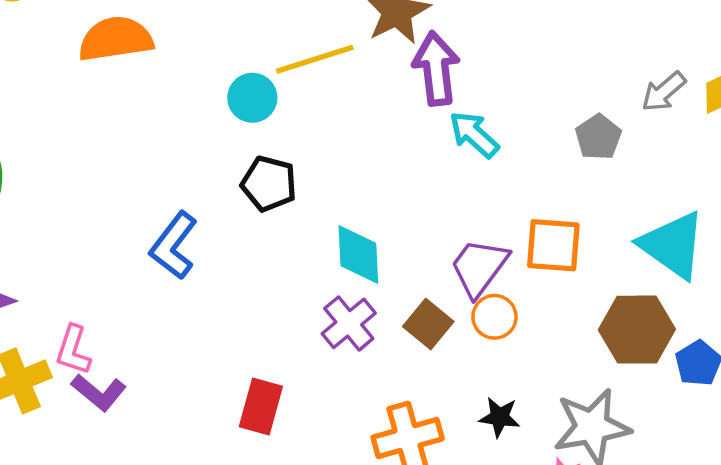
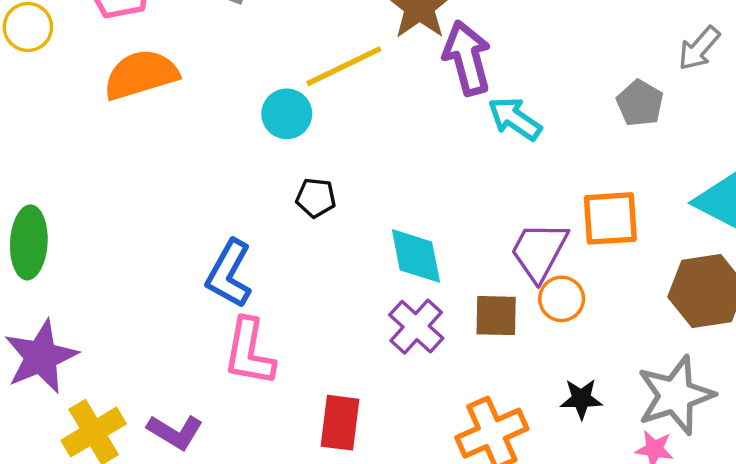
black pentagon: (269, 184) -> (316, 198), size x0.7
brown square: (428, 324) -> (496, 316), turned -30
pink L-shape: (73, 350) -> (249, 352), moved, size x1.4

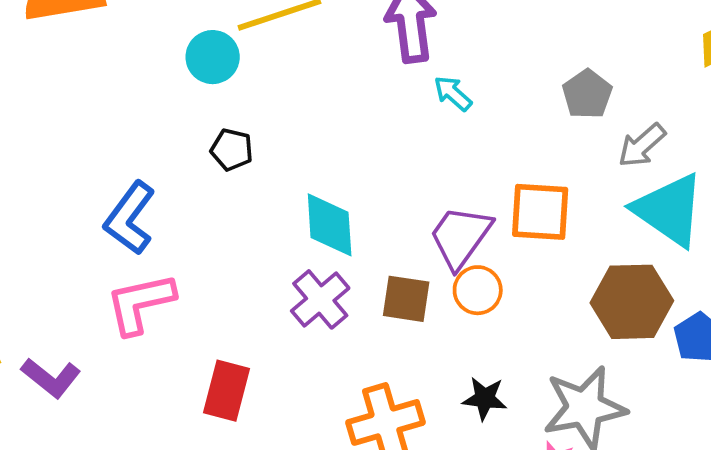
gray arrow: (699, 48) -> (642, 145), moved
cyan arrow: (515, 119) -> (453, 93), size x0.7
pink L-shape: (249, 352) -> (140, 303), turned 60

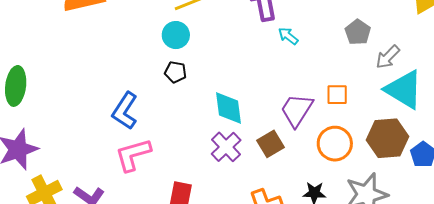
cyan circle: (213, 57) -> (176, 35), moved
orange square: (540, 212) -> (337, 95), size x0.7
orange circle: (478, 290) -> (335, 144), moved, size x1.4
brown square: (406, 299) -> (271, 144), turned -36

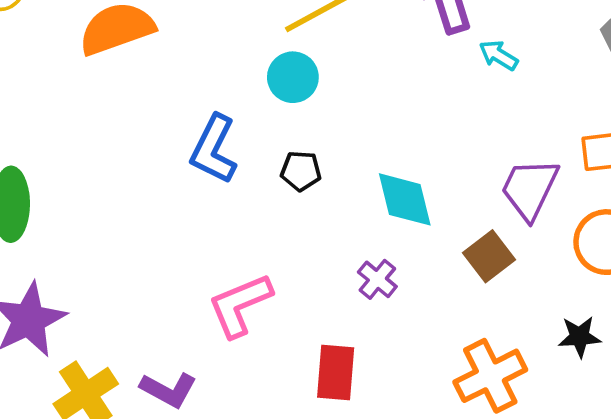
black pentagon: (176, 72) -> (301, 171), moved
blue L-shape: (125, 111) -> (214, 149), moved
purple cross: (226, 147) -> (377, 279), moved, size x0.7

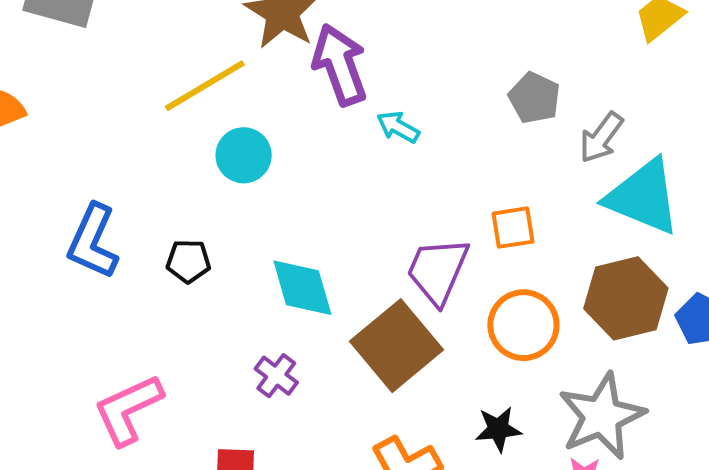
cyan circle: (293, 77) -> (244, 155), moved
brown square: (489, 256) -> (397, 346), size x1.6

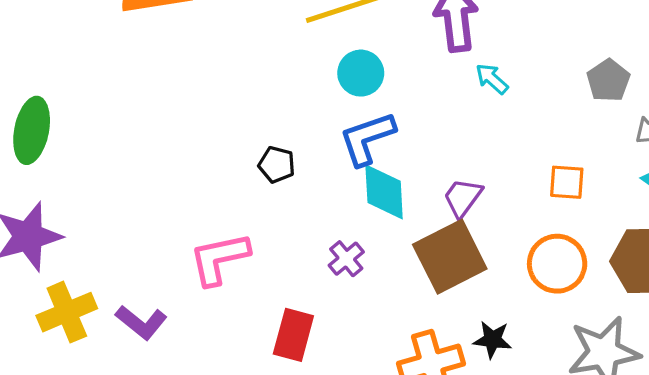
blue L-shape: (93, 241) -> (367, 138), moved, turned 34
black pentagon: (188, 261) -> (277, 165), moved
purple trapezoid: (438, 271) -> (463, 198), moved, size x0.7
black star: (498, 429) -> (492, 340), moved

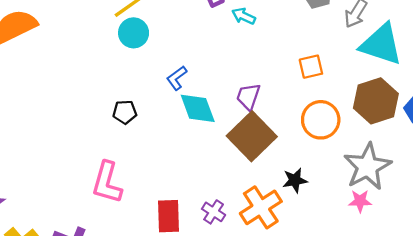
cyan circle: (361, 73) -> (134, 33), moved
blue L-shape: (367, 138) -> (177, 78), size x0.6
pink L-shape: (219, 259) -> (107, 183), turned -45
purple cross: (346, 259) -> (214, 212), moved

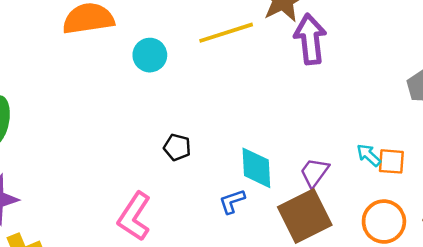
cyan arrow: (244, 16) -> (369, 155), moved
cyan circle: (134, 33) -> (150, 55), moved
blue L-shape: (177, 78) -> (232, 201), moved

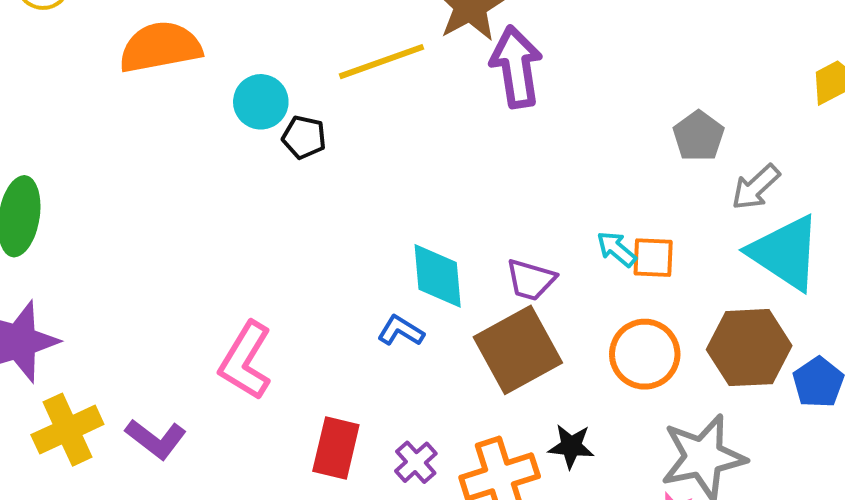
black pentagon: (177, 147) -> (304, 137), moved
purple trapezoid: (314, 172) -> (531, 280), turned -108
blue L-shape: (232, 201) -> (401, 331), turned 52

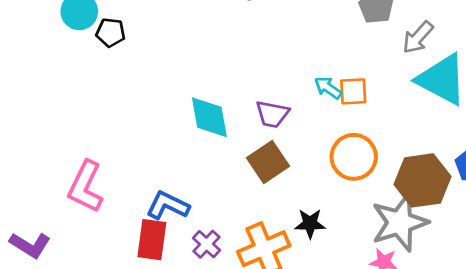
blue L-shape: (401, 331) -> (168, 205), moved, size x1.4
brown hexagon: (749, 348) -> (422, 180), moved
brown square: (518, 350) -> (268, 162), size x0.7

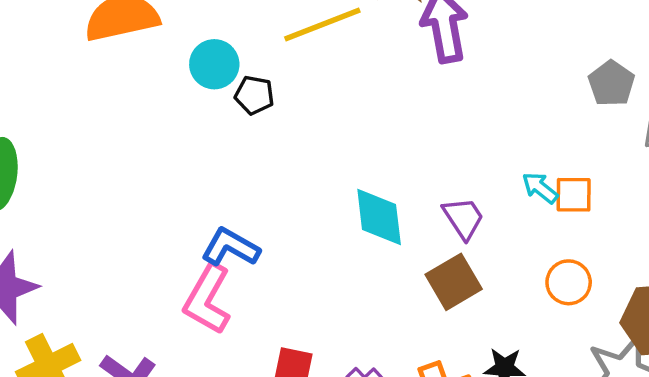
purple trapezoid: (272, 114) -> (463, 218), turned -138
orange circle: (354, 157) -> (569, 282), size x0.7
blue L-shape: (168, 205) -> (230, 247), moved

